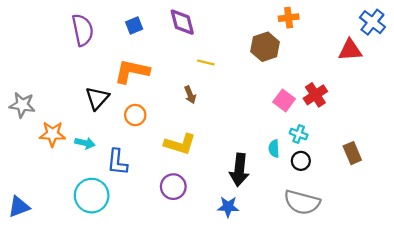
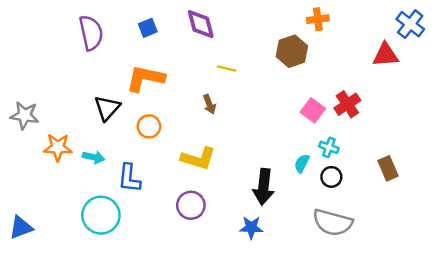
cyan semicircle: (274, 149) -> (302, 163), turned 30

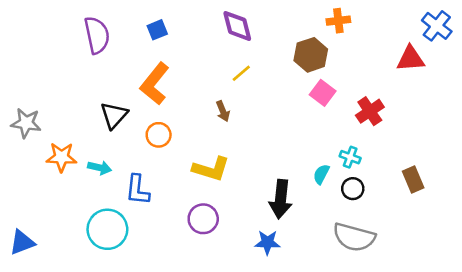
purple diamond: (201, 24) -> (237, 26), moved
yellow line: (227, 68) -> (241, 73), turned -54
orange L-shape: (145, 78) -> (155, 84), turned -63
pink square: (313, 110) -> (323, 93), moved

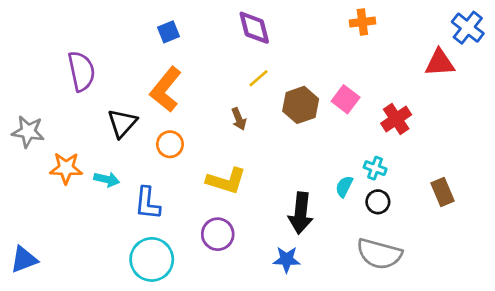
purple semicircle: (97, 35) -> (81, 71), moved
brown hexagon: (311, 55) -> (301, 105), moved
cyan circle: (107, 229) -> (152, 259), moved

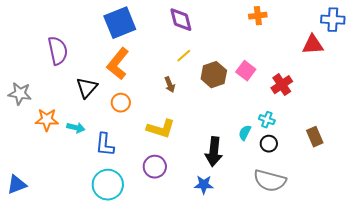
blue cross: (468, 28) -> (333, 20), turned -35
blue square: (169, 32) -> (120, 23), size x2.0

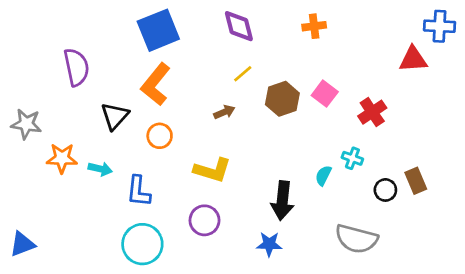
orange cross: (258, 16) -> (314, 26), moved
brown arrow: (170, 85) -> (224, 112), turned -91
black circle: (269, 144) -> (385, 190), moved

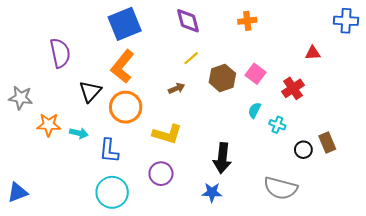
red triangle: (413, 59) -> (313, 53), moved, size x0.7
orange circle: (160, 136) -> (126, 107), size x1.6
cyan semicircle: (323, 175) -> (255, 110), moved

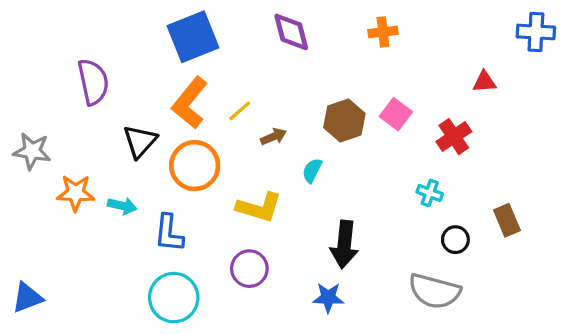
yellow line: (191, 58) -> (240, 111), moved
cyan semicircle: (255, 110) -> (312, 170), moved
black circle: (303, 150) -> (455, 240), moved

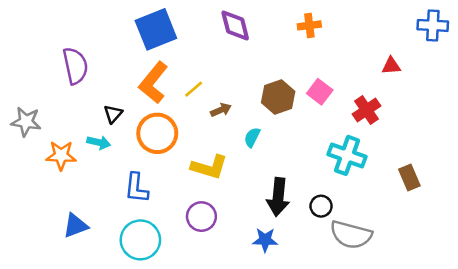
black triangle: (140, 141) -> (113, 114), size x0.7
cyan cross: (430, 193) -> (347, 155), size x1.8
cyan arrow: (122, 206) -> (99, 142), moved
black circle: (455, 240) -> (321, 206), moved
blue triangle: (27, 298) -> (75, 226), moved

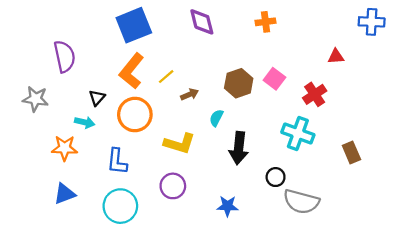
gray star: (26, 122) -> (36, 99), moved
orange star: (61, 155) -> (65, 148), moved
black arrow: (278, 197) -> (239, 148), moved

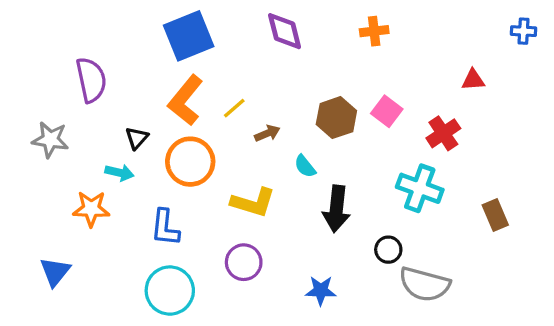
blue cross: (372, 22) -> (524, 31), size x0.7
cyan semicircle: (216, 118) -> (305, 166), turned -66
blue triangle: (65, 194) -> (55, 272), moved, turned -30

